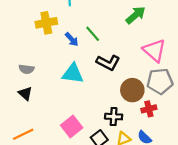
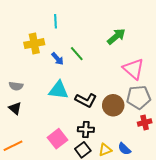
black L-shape: (108, 63) -> (86, 100), moved
red cross: (149, 109) -> (145, 122), moved
black cross: (114, 117) -> (86, 130), moved

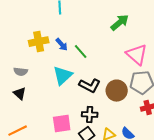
yellow cross: (34, 44) -> (39, 42), moved
green line: (77, 54) -> (81, 52), moved
cyan triangle: (59, 90) -> (63, 76), turned -50
pink square: (58, 139) -> (62, 124), turned 30

